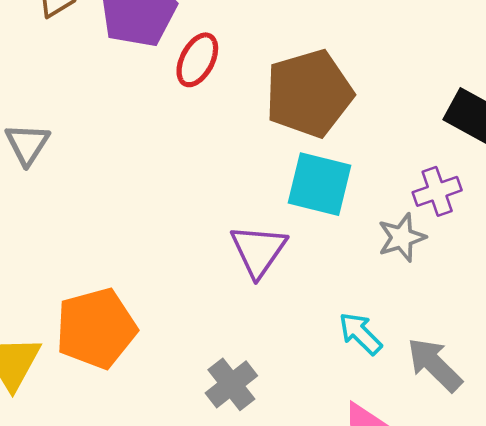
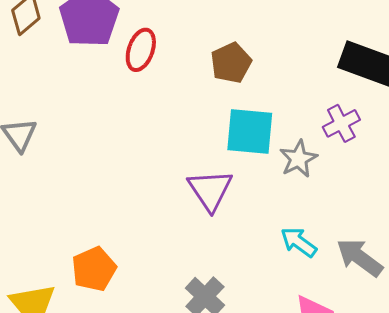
brown pentagon: (309, 93) -> (231, 63), size x0.6
gray star: (402, 237) -> (298, 159), moved
orange pentagon: (96, 328) -> (94, 269), size x0.7

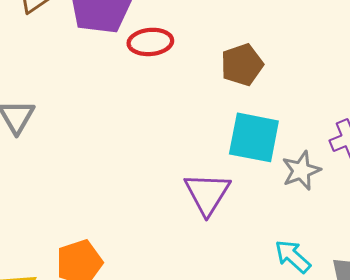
red ellipse: (141, 50) -> (150, 42), turned 60

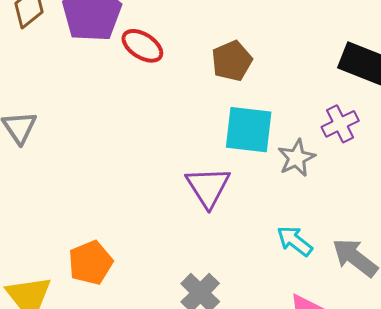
red ellipse: (150, 42) -> (142, 46), turned 42

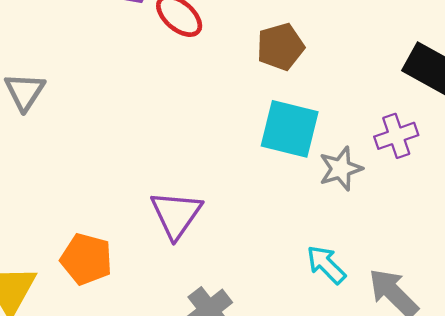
purple triangle: (208, 187) -> (176, 214), moved
orange pentagon: (90, 263) -> (86, 259), turned 30

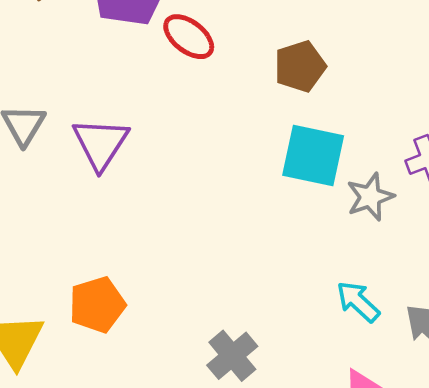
purple triangle: (176, 214) -> (101, 144), moved
orange pentagon: (86, 259) -> (97, 305), turned -30

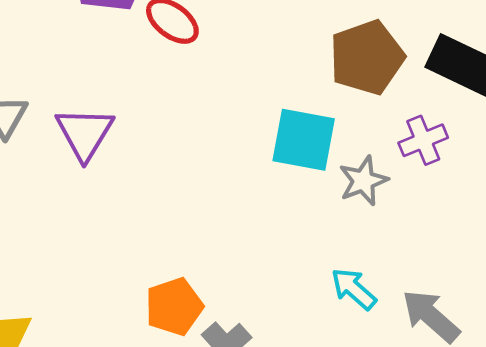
brown pentagon: (300, 66) -> (367, 58), moved, size x1.4
orange pentagon: (97, 305) -> (174, 307), moved

